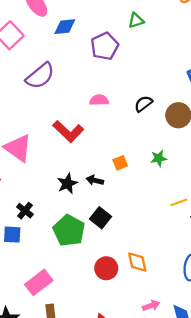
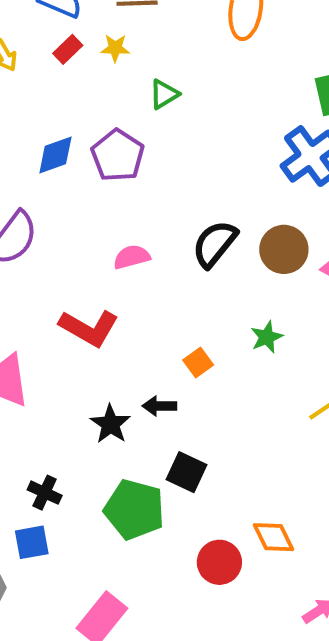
blue diamond: (65, 27) -> (55, 155), moved
black semicircle: (143, 104) -> (215, 244), size x1.4

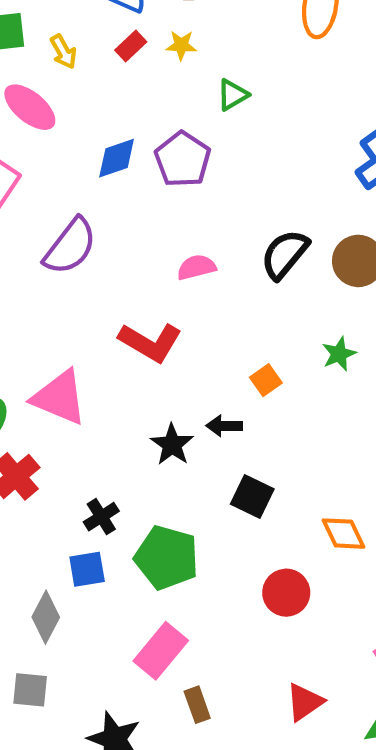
black cross: (45, 493) -> (101, 517), turned 32
green pentagon: (134, 509) -> (167, 558), moved
orange diamond: (273, 537) -> (343, 534), moved

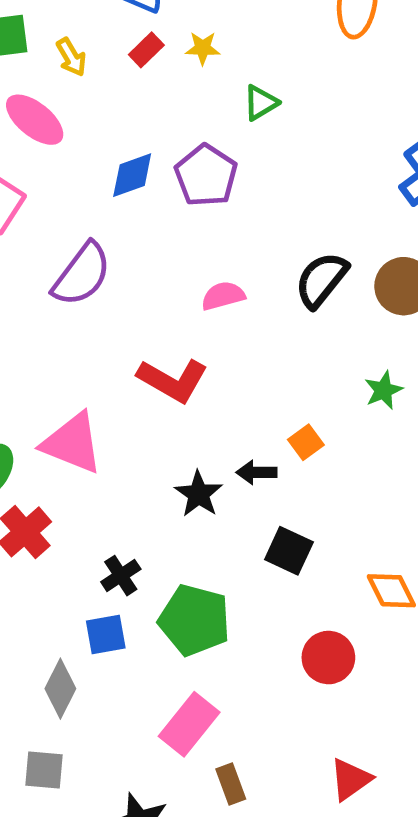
orange square: (266, 380) -> (306, 442), moved

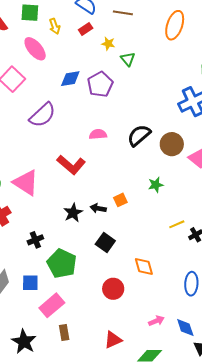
yellow star: (203, 48) -> (108, 44), moved
green triangle: (261, 103) -> (128, 59), turned -49
blue square: (106, 635) -> (30, 283), moved

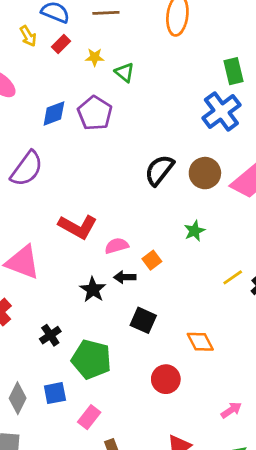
yellow arrow: (55, 26) -> (28, 36), moved
pink semicircle: (98, 134) -> (117, 246), moved
pink rectangle: (52, 305) -> (89, 417), size x0.7

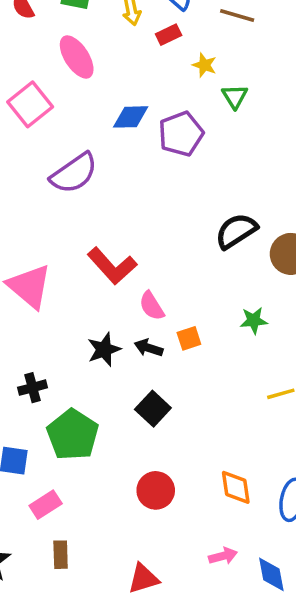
pink semicircle: (117, 246) -> (152, 306), turned -125
orange diamond: (200, 342) -> (236, 487), moved

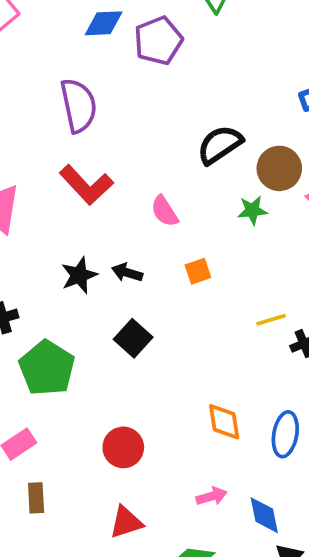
purple semicircle: (74, 173) -> (79, 106), moved, turned -66
pink semicircle: (152, 306) -> (165, 211), moved
green star: (254, 320) -> (252, 210), moved
orange square: (189, 338) -> (198, 271), moved
red circle: (156, 490) -> (123, 447), moved

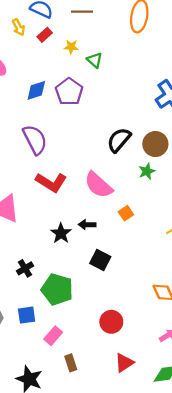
pink semicircle: (165, 211) -> (98, 185), size x1.6

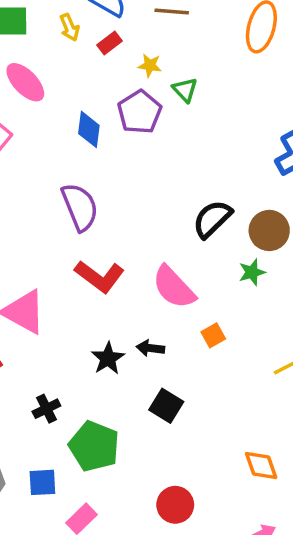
blue diamond: (36, 90) -> (89, 129), turned -70
purple pentagon: (69, 92) -> (140, 112), moved

